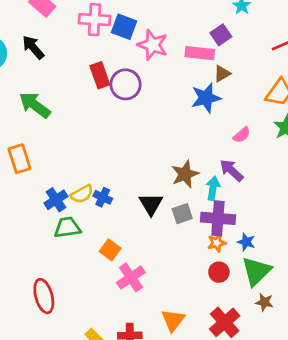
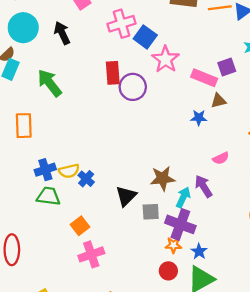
pink cross: (94, 20) -> (122, 24), turned -36
blue star: (206, 98) -> (199, 118), size x0.6

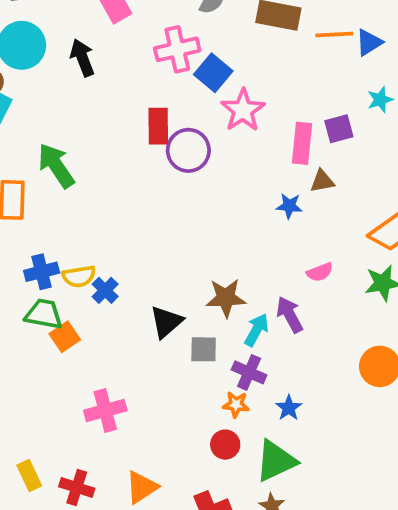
pink rectangle: (204, 78) -> (302, 143), turned 70
green arrow: (50, 83) -> (56, 166), moved
purple cross: (180, 224) -> (249, 372), size x0.7
orange square: (80, 226) -> (65, 337), moved
blue star: (199, 251) -> (289, 408), moved

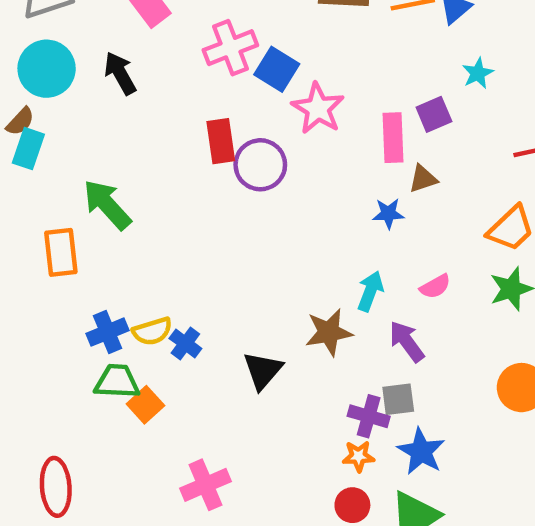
cyan arrow: (256, 330) -> (370, 291), moved
gray square: (204, 349) -> (398, 399), moved
blue star: (289, 408) -> (421, 451), size x1.5

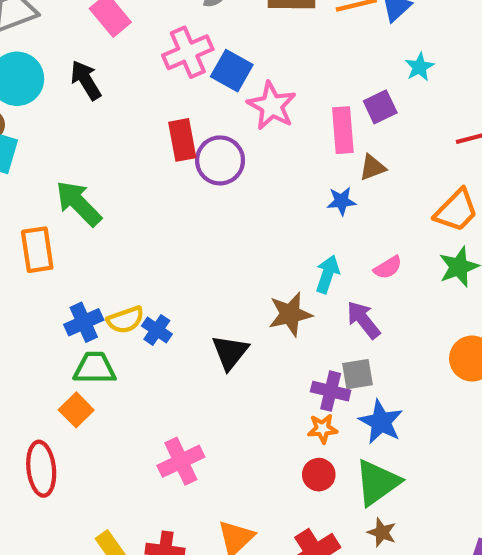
orange square: (145, 405) -> (76, 410), moved

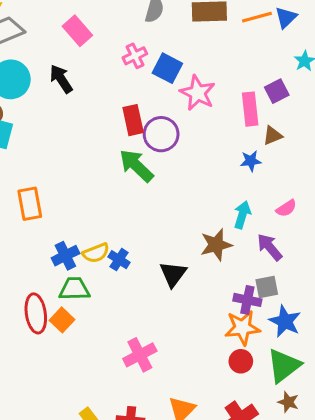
pink cross: (188, 52) -> (135, 56), size x0.7
green arrow: (79, 203) -> (136, 166), moved
orange star: (323, 429) -> (242, 328), size x1.6
red ellipse: (41, 469) -> (36, 313), moved

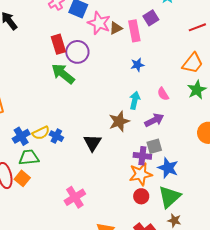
brown triangle: (273, 136) -> (116, 28), moved
pink semicircle: (286, 208) -> (163, 94), turned 96
purple arrow: (270, 247) -> (154, 120), turned 108

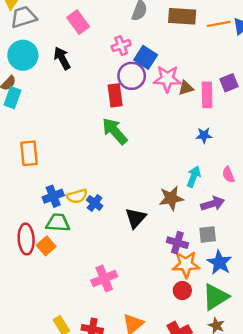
pink star: (99, 23) -> (167, 79), turned -30
purple circle: (77, 52) -> (132, 76), moved
purple cross: (142, 156) -> (177, 243), moved

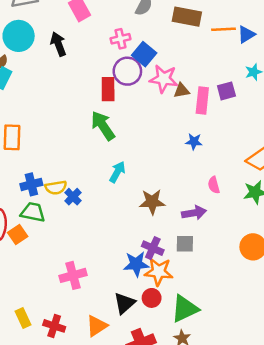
cyan arrow: (194, 177) -> (117, 172), moved
black triangle: (136, 218) -> (124, 303), moved
blue star: (219, 262) -> (136, 264), moved, turned 30

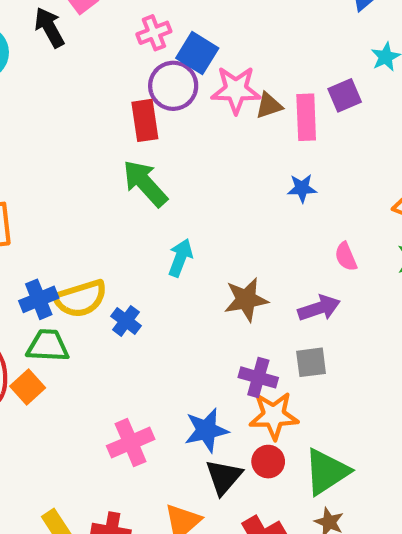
black arrow: (58, 44) -> (49, 27), moved
yellow semicircle: (56, 187) -> (81, 299), size x1.4
blue cross: (73, 197) -> (126, 321), moved
blue star: (136, 264) -> (206, 430), moved

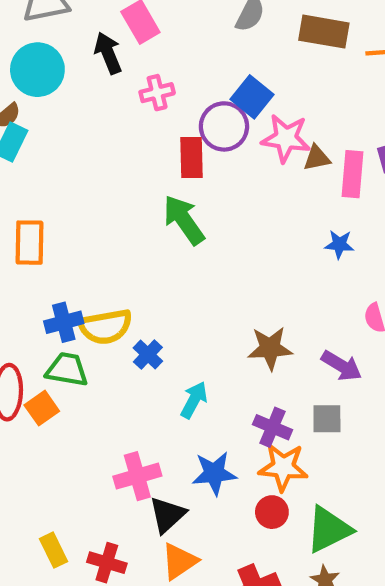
pink cross: (154, 33) -> (157, 93), moved
cyan arrow: (180, 258) -> (194, 400), moved
purple arrow: (319, 308) -> (342, 366), turned 42
black triangle: (224, 477) -> (167, 515), moved

